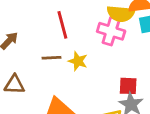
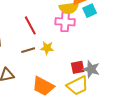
red square: (128, 86) -> (78, 67), moved

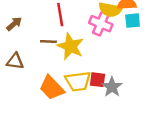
yellow star: (47, 48) -> (71, 46), size x1.6
yellow trapezoid: (78, 86) -> (78, 81), moved

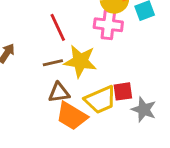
brown triangle: (15, 61) -> (59, 93), moved
gray star: (112, 87) -> (144, 110), moved

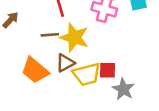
brown triangle: (59, 93) -> (65, 63), moved, turned -30
orange trapezoid: (72, 116) -> (35, 70), moved

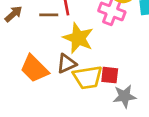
brown line: (50, 35) -> (49, 15), moved
gray star: (123, 89) -> (124, 96), turned 30

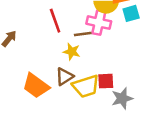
brown line: (49, 15) -> (83, 34), moved
yellow star: (78, 38) -> (72, 52), size x0.6

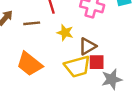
brown line: (83, 34) -> (32, 23), moved
brown triangle: (65, 77) -> (87, 46), moved

